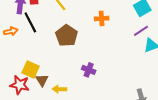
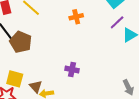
brown pentagon: (67, 36) -> (21, 42), moved
brown triangle: (42, 80) -> (36, 87), moved

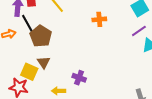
purple cross: (72, 70) -> (79, 78), moved
brown triangle: (36, 87) -> (44, 62), moved

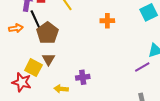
purple line: (139, 31) -> (142, 67), moved
purple cross: (79, 78) -> (83, 77), turned -32

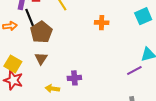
yellow square: (33, 68) -> (13, 64), moved

